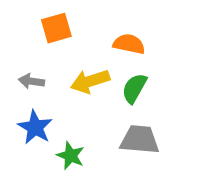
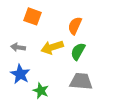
orange square: (56, 28) -> (33, 16), turned 36
orange semicircle: (129, 44) -> (75, 26), turned -78

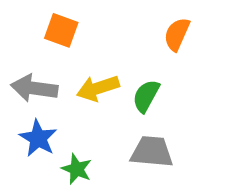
orange semicircle: (75, 26) -> (177, 34), moved
gray arrow: (18, 47) -> (34, 88), size x1.6

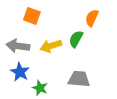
green semicircle: (146, 96) -> (76, 39), moved

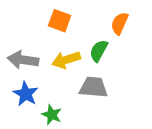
orange square: (32, 16) -> (60, 21), moved
gray trapezoid: (79, 79) -> (93, 87), moved

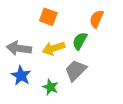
gray trapezoid: (93, 87) -> (76, 70), turned -50
green star: (52, 115) -> (50, 87), moved

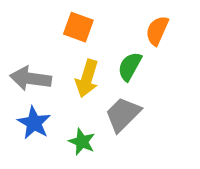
yellow arrow: (54, 48) -> (87, 78), turned -55

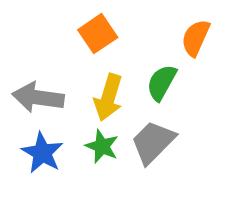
orange square: (78, 27) -> (98, 34), turned 36
green star: (82, 142) -> (102, 146), moved

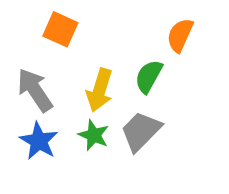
orange square: (98, 34) -> (60, 29), moved, turned -32
gray arrow: (38, 97) -> (35, 90), turned 48

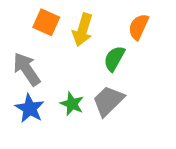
yellow arrow: (100, 90) -> (83, 30), moved

